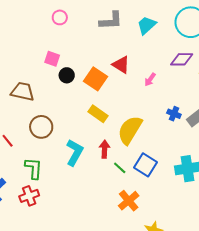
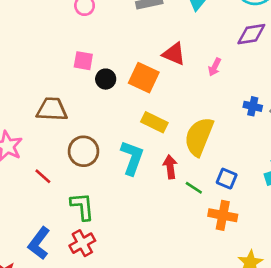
cyan L-shape: (75, 153) -> (132, 158), moved
blue square: (146, 165) -> (227, 179), size x0.7
orange cross: (129, 201) -> (223, 215), moved, turned -30

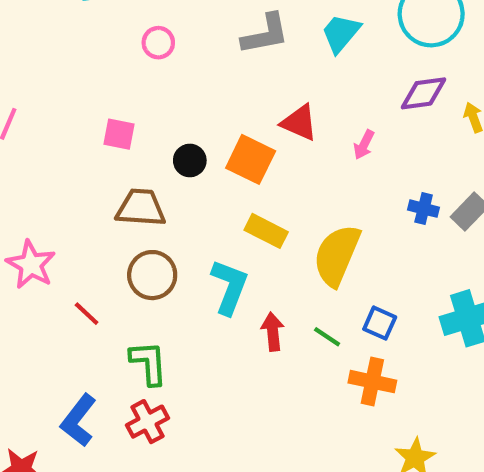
pink square: (83, 61) -> (119, 134), moved
brown trapezoid: (52, 109) -> (141, 208), moved
red arrow: (170, 167) -> (273, 332), moved

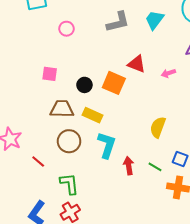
pink arrow: (364, 145) -> (168, 73), turned 48
yellow rectangle: (266, 231) -> (93, 115), moved
yellow semicircle: (337, 255) -> (158, 127), size x0.7

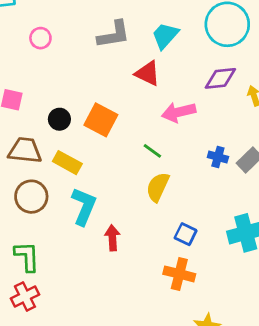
red triangle: (137, 64) -> (148, 73), moved
pink arrow: (168, 73) -> (179, 112), size x1.6
green line: (155, 167) -> (152, 151), moved

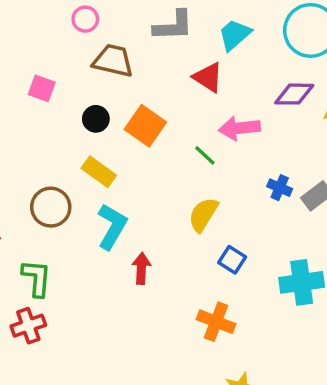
brown trapezoid: (25, 150) -> (113, 61), moved
green line: (152, 151) -> (205, 155), moved
blue square: (186, 234) -> (232, 260), moved

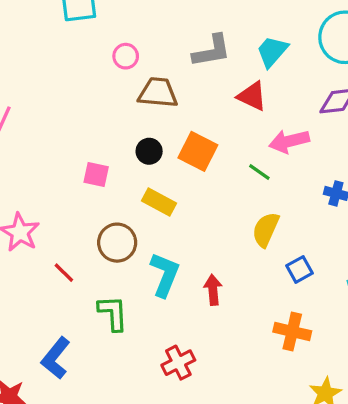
pink square: (42, 88) -> (96, 175), moved
cyan L-shape: (112, 227) -> (165, 275), moved
blue square: (232, 260) -> (300, 269), turned 36
red cross: (28, 326) -> (178, 363), moved

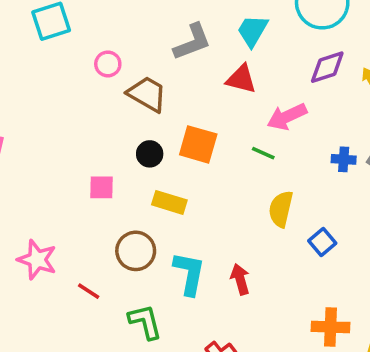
brown trapezoid: (158, 93) -> (147, 94), turned 36
orange cross: (292, 331) -> (330, 327), moved

